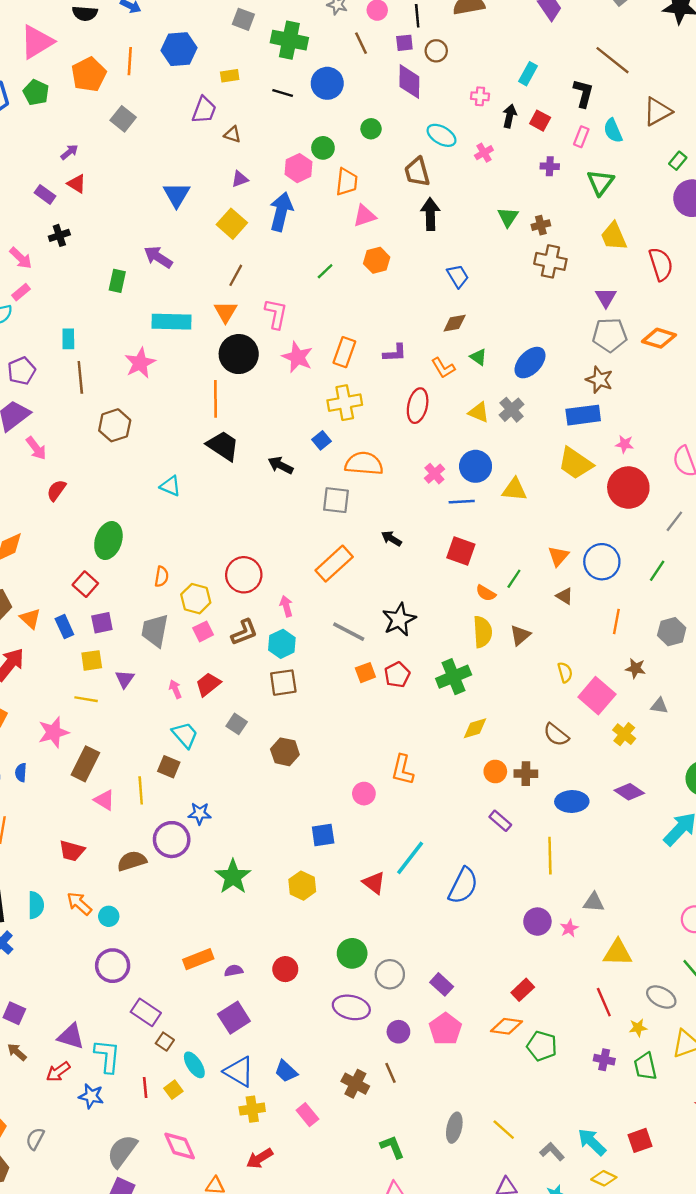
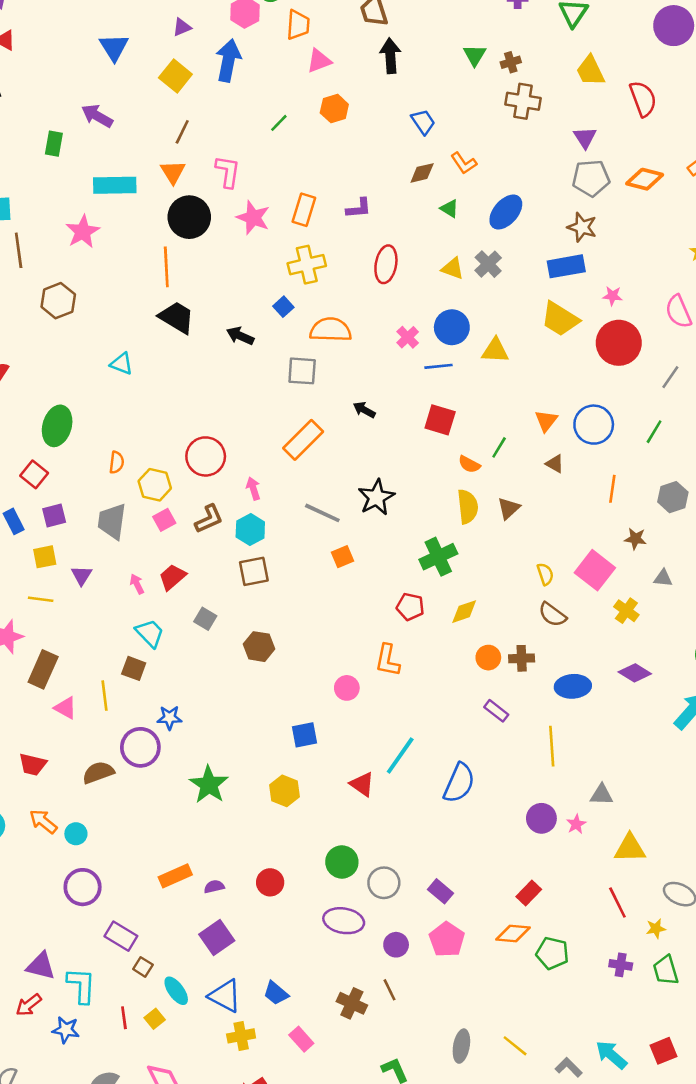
orange L-shape: (443, 368) -> (464, 163), moved
yellow semicircle: (565, 672) -> (545, 574), moved
red pentagon: (397, 675) -> (410, 607), moved, turned -30

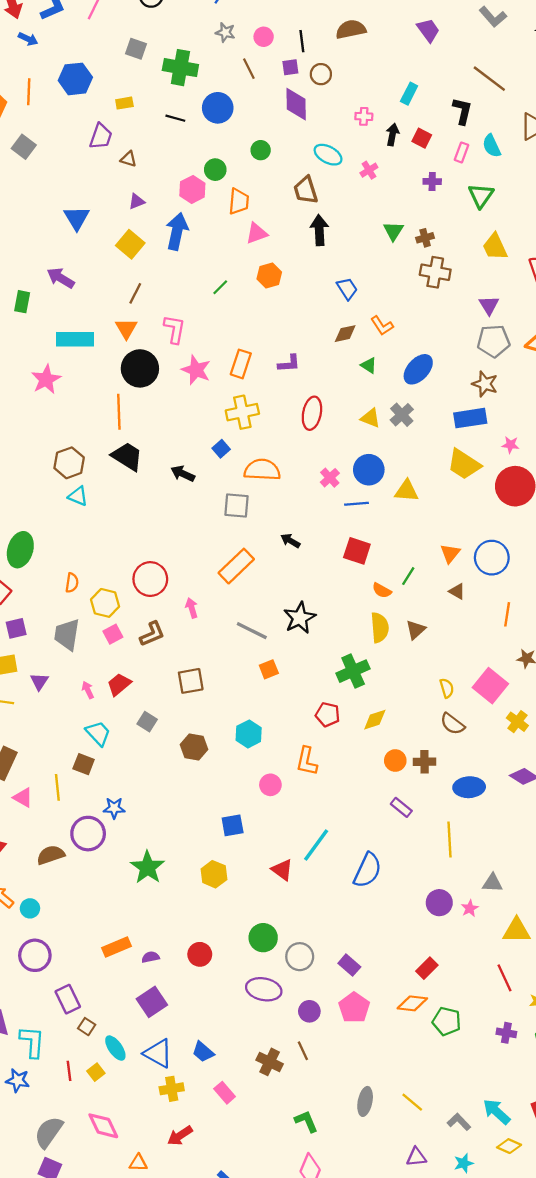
brown hexagon: (58, 301) -> (69, 463), moved
cyan hexagon: (250, 529) -> (249, 734), moved
purple rectangle: (121, 936) -> (68, 999), turned 32

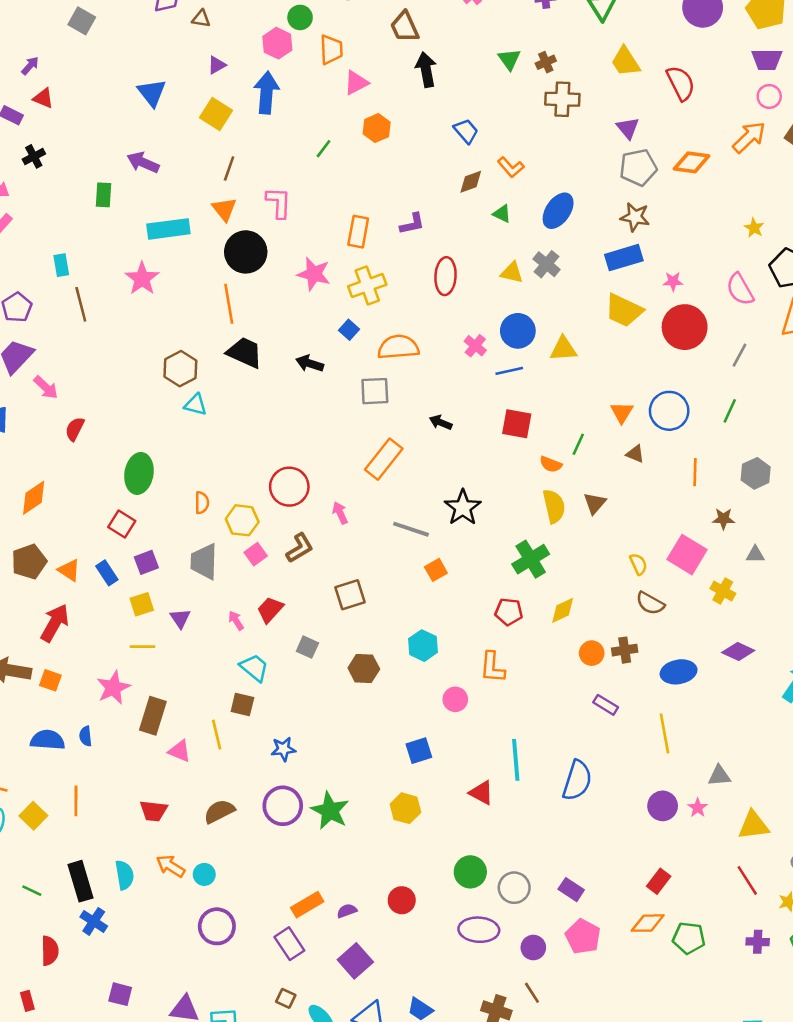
pink star: (196, 370) -> (314, 274), moved
purple circle: (88, 834) -> (283, 806), moved
cyan line: (316, 845) -> (516, 760), turned -33
purple rectangle: (68, 999) -> (289, 944), moved

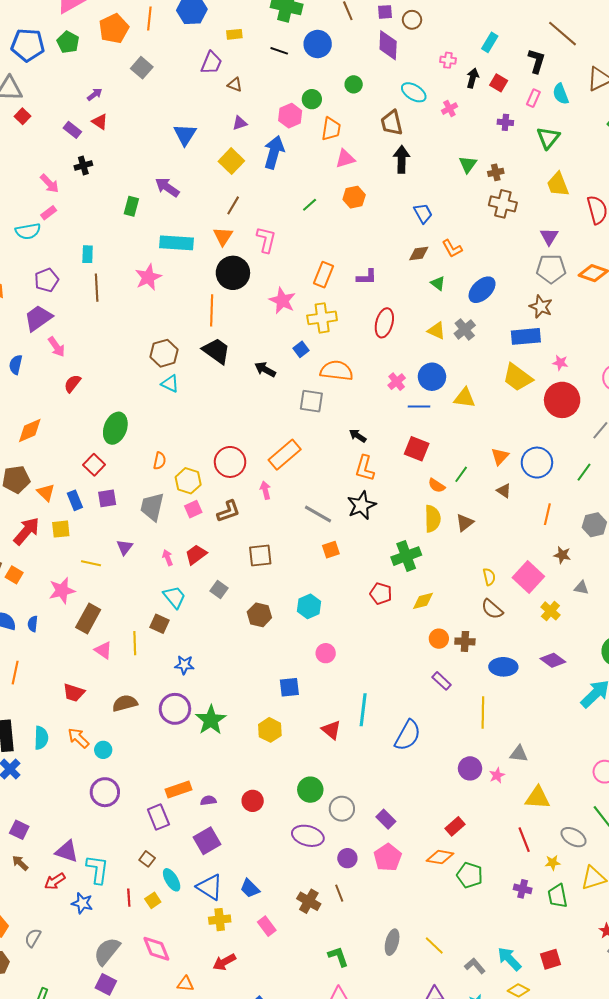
orange rectangle: (384, 459) -> (285, 455), moved
yellow square: (142, 604) -> (61, 529), moved
orange L-shape: (492, 667) -> (365, 468), moved

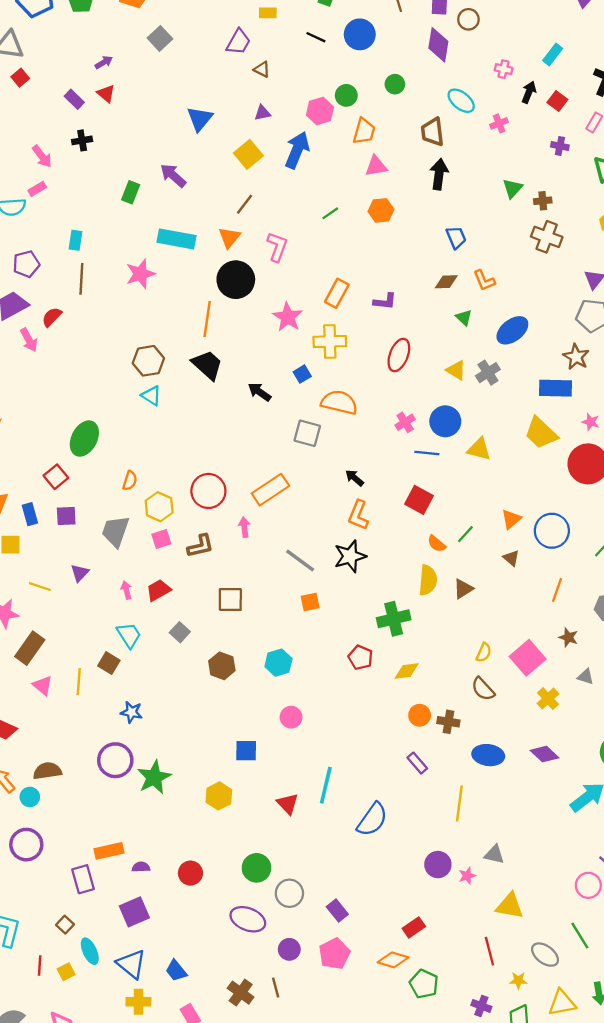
red semicircle: (72, 384) -> (52, 317), moved
yellow semicircle: (489, 577) -> (484, 652), turned 30
brown semicircle: (125, 703) -> (47, 771), moved

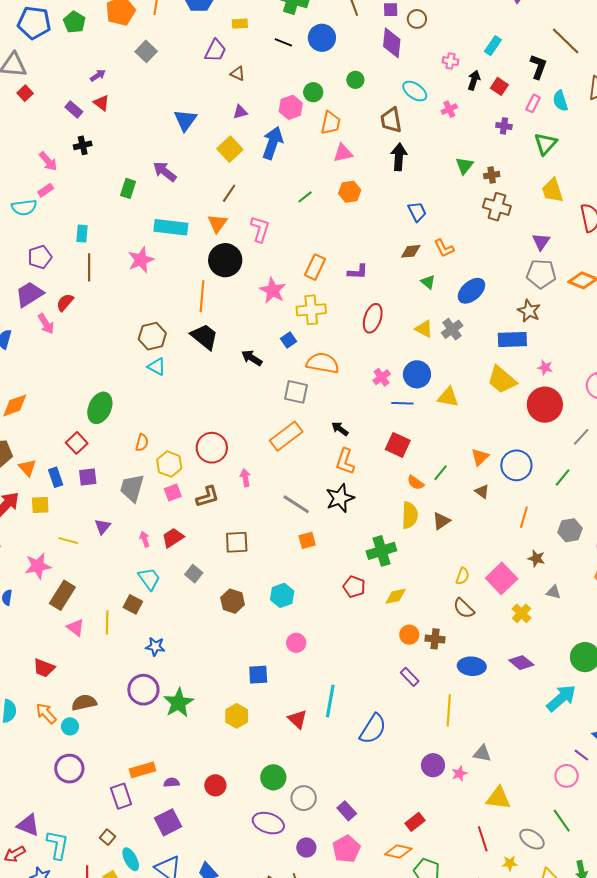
orange rectangle: (270, 490) -> (286, 436), moved

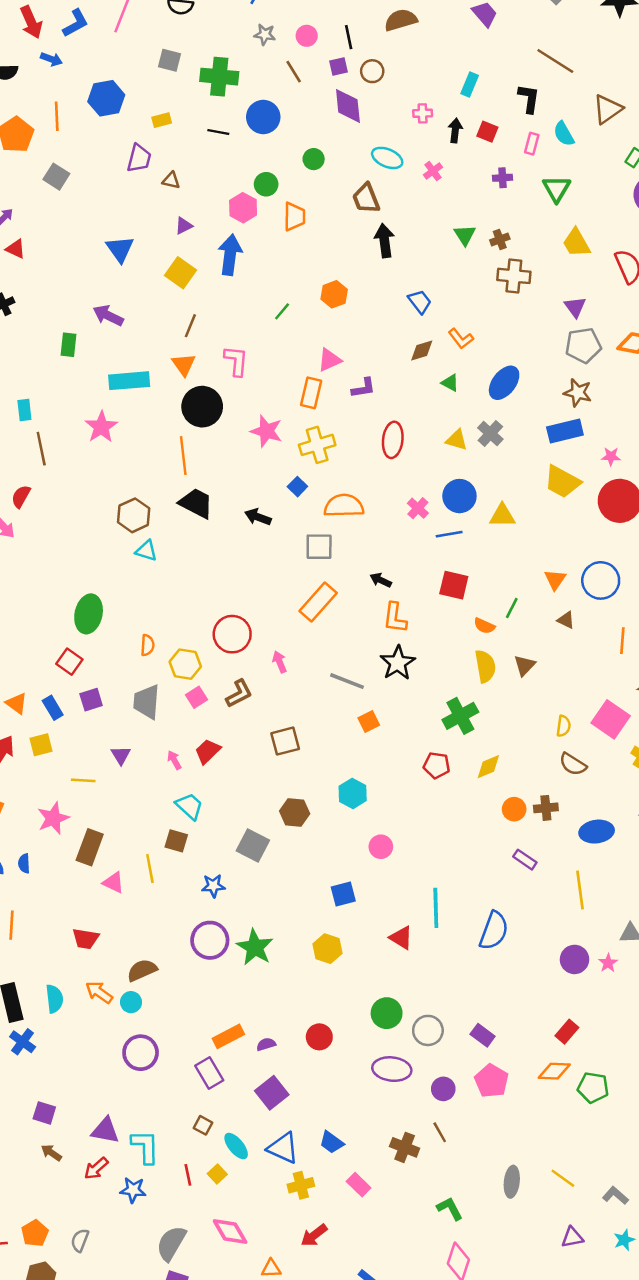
pink triangle: (343, 153) -> (329, 360), moved
gray square: (194, 574) -> (253, 846), moved, size x1.5

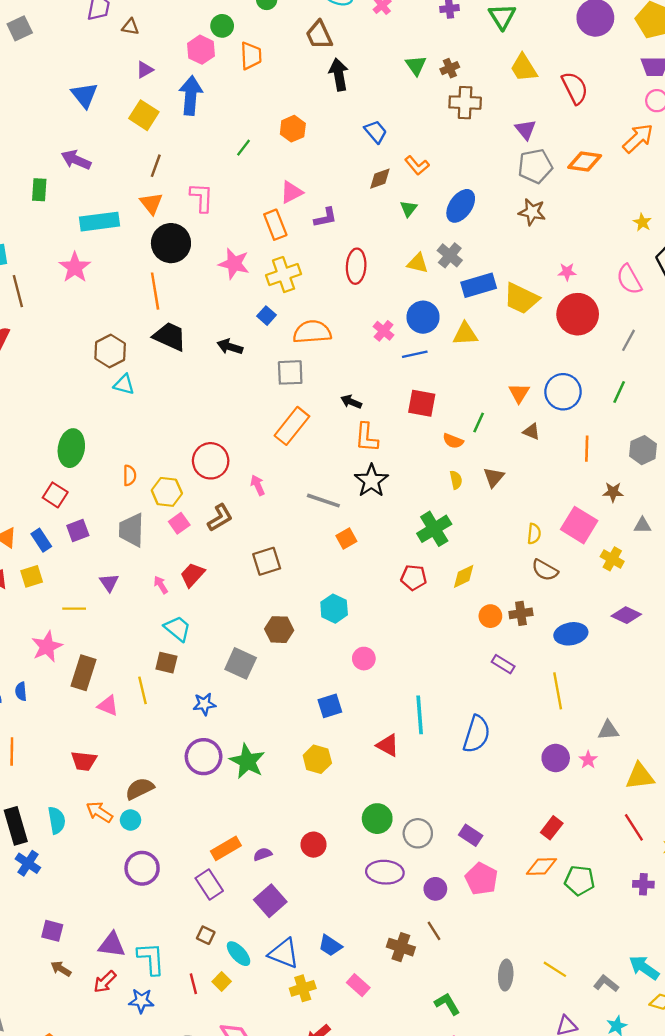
gray square: (56, 177) -> (20, 28), turned 35
green triangle: (450, 383) -> (409, 209), turned 42
orange rectangle: (311, 393) -> (275, 225), turned -32
blue rectangle: (565, 431) -> (479, 285), moved
yellow semicircle: (485, 666) -> (456, 480), size x0.6

